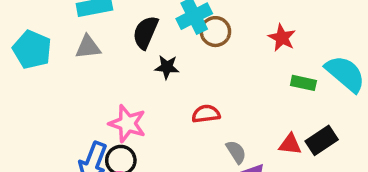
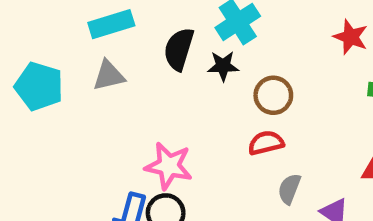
brown circle: (215, 32) -> (273, 95), moved
black star: (167, 67) -> (223, 66), moved
gray semicircle: (236, 152) -> (289, 189), moved, turned -120

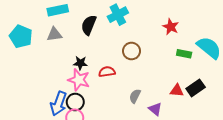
black star: (223, 66) -> (80, 63), moved
red semicircle: (266, 143) -> (107, 72), moved

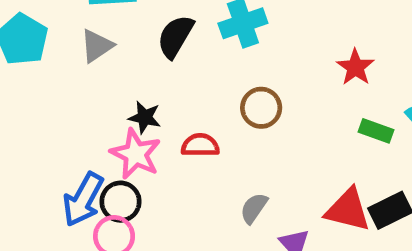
gray triangle: (54, 34) -> (97, 46), turned -35
red triangle: (177, 91) -> (348, 210), size x1.5

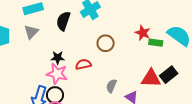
red star: (355, 67) -> (143, 33), moved

